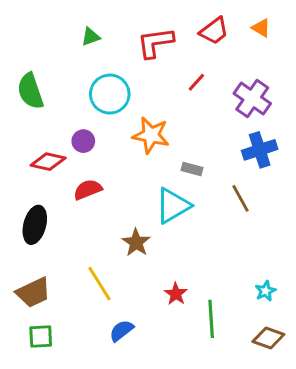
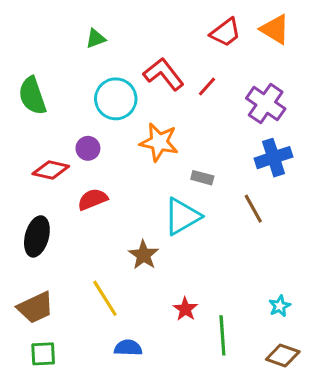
orange triangle: (261, 28) -> (275, 29), size x1.5
red L-shape: (155, 43) -> (164, 74), moved, turned 60
blue semicircle: (121, 331) -> (128, 348), turned 40

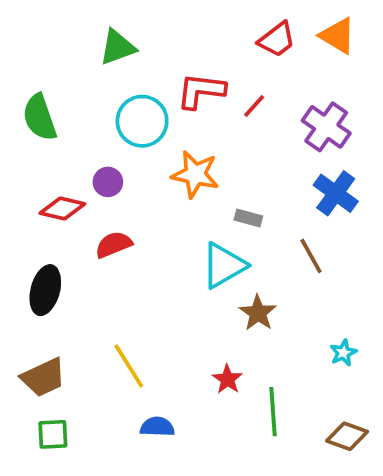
green triangle: (96, 39) -> (117, 47), size x1.5
red L-shape: (164, 74) -> (201, 91), turned -45
blue cross: (273, 158) -> (336, 193), turned -36
brown star: (144, 255) -> (258, 313), moved
cyan star: (280, 306) -> (343, 353), moved

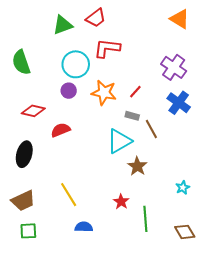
red trapezoid: (277, 40) -> (96, 18), moved
red line: (254, 106) -> (135, 92), moved
purple circle: (108, 182) -> (69, 91), moved
brown line: (311, 256) -> (151, 129), moved
brown diamond: (347, 436) -> (185, 232), turned 40

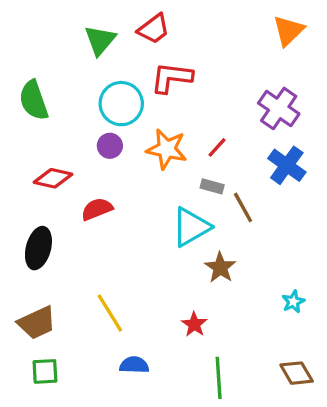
orange triangle: (180, 19) -> (288, 31), turned 45
green triangle: (63, 25) -> (100, 40), turned -30
green line: (145, 219) -> (219, 378), moved

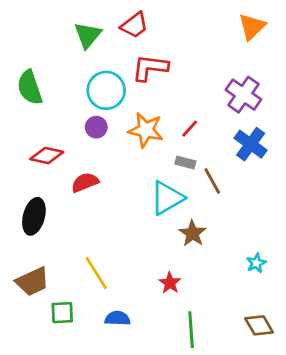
green square: (45, 371) -> (62, 313), moved

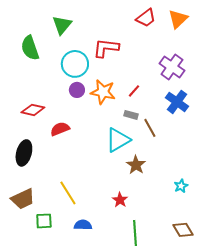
red trapezoid: (134, 25) -> (146, 18), moved
green semicircle: (30, 88) -> (30, 48), moved
purple circle: (96, 127) -> (77, 90), moved

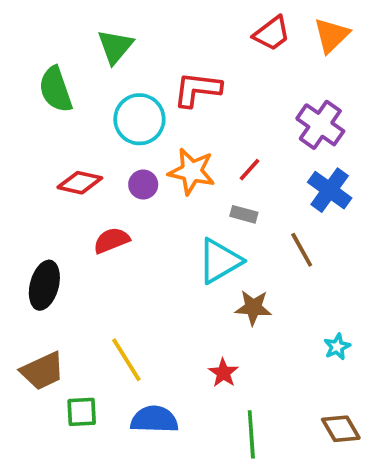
purple circle: (77, 90) -> (143, 184), moved
red diamond: (33, 110) -> (80, 183), moved
brown line: (150, 128) -> (302, 250), moved
brown star: (136, 165) -> (253, 308), turned -30
blue semicircle: (83, 225) -> (154, 419), size x1.4

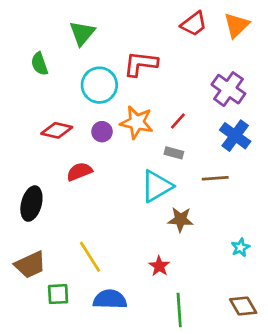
green semicircle: (56, 89) -> (39, 64), size x0.7
brown line: (302, 250) -> (215, 178), turned -65

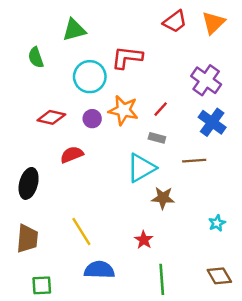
green triangle: (82, 33) -> (74, 30), turned 35
brown trapezoid: (30, 265) -> (27, 239), turned -60
green square: (58, 294) -> (42, 285), moved

